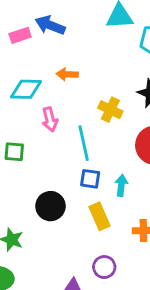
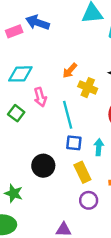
orange arrow: (67, 74) -> (70, 71), moved, turned -49
green square: (14, 152) -> (16, 113), moved, turned 35
purple circle: (104, 267) -> (89, 200), moved

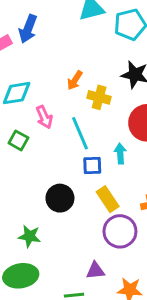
blue arrow: (38, 22) -> (28, 29), turned -80
cyan arrow: (99, 147) -> (120, 154), moved
purple circle: (89, 200) -> (120, 231), size x1.5

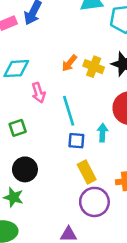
yellow cross: (99, 97) -> (94, 67), moved
green square: (18, 140) -> (18, 128), moved, turned 36
black circle: (60, 198) -> (25, 169), moved

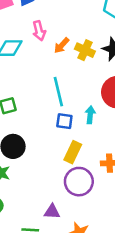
pink arrow: (38, 93) -> (39, 31), moved
yellow rectangle: (87, 172) -> (73, 152), turned 50

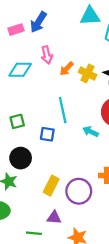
cyan arrow: (90, 115) -> (91, 132), turned -72
blue square: (64, 121) -> (47, 134), moved
yellow rectangle: (73, 152) -> (51, 186), moved

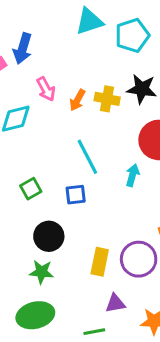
cyan arrow: (91, 132) -> (132, 175), turned 96

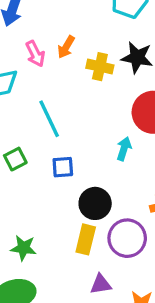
orange arrow: (77, 100) -> (66, 47), moved
cyan line: (87, 157) -> (49, 119), moved
black circle: (49, 236) -> (95, 203), moved

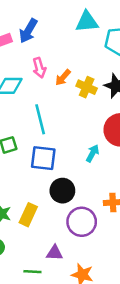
orange arrow: (66, 47) -> (63, 78), moved
blue square: (63, 167) -> (43, 158), size x1.5
yellow rectangle: (86, 239) -> (28, 215), moved

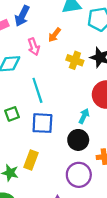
orange arrow: (63, 78) -> (55, 35), moved
black circle: (62, 191) -> (78, 140), moved
yellow rectangle: (28, 215) -> (31, 160), moved

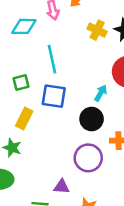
yellow rectangle: (31, 160) -> (24, 118), moved

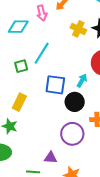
cyan line: (52, 59) -> (42, 53), turned 45
green square: (21, 83) -> (21, 66), moved
blue square: (54, 96) -> (55, 85), moved

